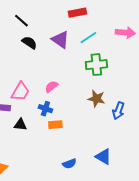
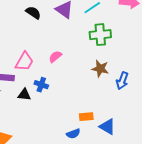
blue cross: (45, 109) -> (41, 85), moved
orange rectangle: (55, 125) -> (86, 117), moved

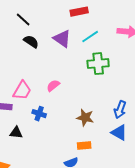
brown star: (100, 69) -> (85, 118), moved
black triangle: (24, 95) -> (16, 133), moved
blue triangle: (107, 127) -> (119, 133), moved

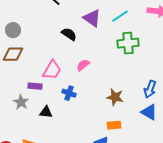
black semicircle: (31, 42) -> (69, 34), moved

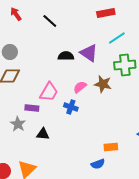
purple triangle: (92, 18) -> (89, 53), moved
black semicircle: (69, 34) -> (66, 56), turned -35
blue cross: (69, 93) -> (71, 107), moved
brown star: (115, 97) -> (103, 84), moved

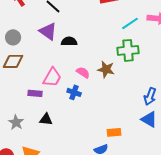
cyan line: (117, 38) -> (130, 23), moved
purple triangle: (89, 53) -> (48, 31), moved
pink semicircle: (80, 87) -> (83, 72), turned 72
gray star: (18, 124) -> (16, 122), moved

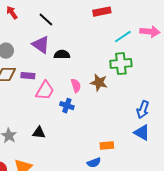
pink semicircle: (83, 72) -> (76, 86), turned 40
purple rectangle: (35, 93) -> (28, 76), moved

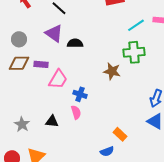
pink semicircle: (76, 86) -> (76, 112), moved
orange rectangle: (107, 146) -> (120, 134), turned 48

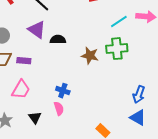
brown star: (112, 71) -> (90, 56), moved
pink trapezoid: (58, 79) -> (21, 90), moved
black triangle: (52, 121) -> (35, 118), turned 48

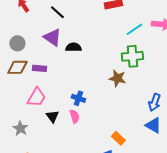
brown star: (90, 56) -> (117, 78), moved
black triangle: (35, 118) -> (52, 116), moved

